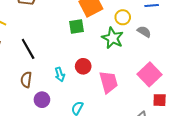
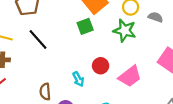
black line: (28, 49) -> (38, 39), moved
pink trapezoid: (109, 82) -> (130, 76), turned 80

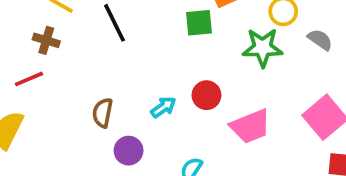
green star: (125, 31) -> (263, 48), turned -30
cyan arrow: (78, 79) -> (163, 107), turned -112

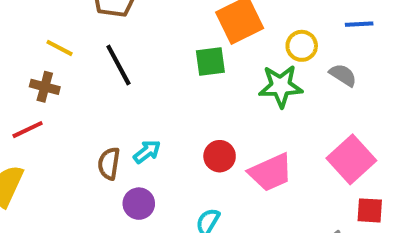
red circle: (206, 95) -> (220, 156), moved
cyan arrow: (163, 107) -> (147, 152), moved

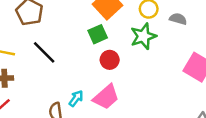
red circle: (220, 156) -> (110, 60), moved
pink trapezoid: (271, 172) -> (106, 97), moved

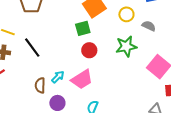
green star: (143, 36) -> (126, 46), moved
black line: (44, 52) -> (32, 48), moved

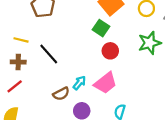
green square: (83, 28) -> (101, 28), turned -35
brown semicircle: (40, 85) -> (61, 94), turned -112

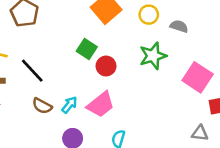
green square: (101, 28) -> (87, 49), moved
brown semicircle: (61, 94) -> (42, 106), moved, turned 56

